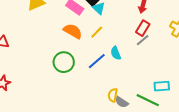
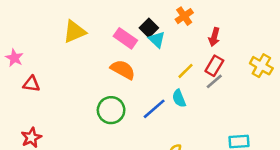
yellow line: (97, 32) -> (186, 71), moved

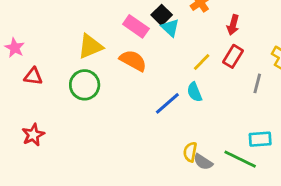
yellow triangle: (74, 32) -> (90, 46), moved
gray line: (214, 81) -> (257, 83), moved, turned -36
green circle: (111, 110) -> (85, 85), moved

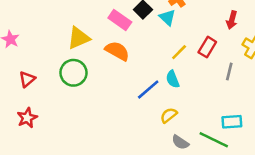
red arrow: (233, 25) -> (232, 20), moved
cyan triangle: (170, 28) -> (167, 17), moved
red triangle: (33, 76) -> (27, 79), moved, turned -48
yellow semicircle: (190, 152) -> (169, 115), moved, turned 42

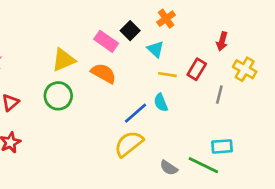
cyan triangle: (167, 17) -> (155, 49), moved
yellow line: (179, 52) -> (167, 75), turned 54
yellow semicircle: (169, 115) -> (129, 144), moved, size x1.6

